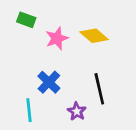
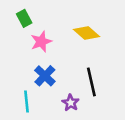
green rectangle: (26, 20) -> (24, 18), turned 42
pink star: (57, 38) -> (41, 42), moved

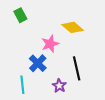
pink star: (41, 42) -> (50, 44), moved

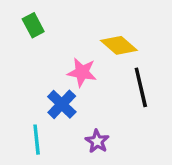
pink star: (50, 44) -> (82, 72), turned 30
black line: (77, 68) -> (141, 87), moved

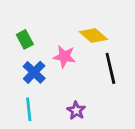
green rectangle: (33, 25) -> (25, 39), moved
blue cross: (62, 104) -> (34, 72), moved

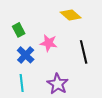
yellow diamond: (93, 35) -> (71, 15), moved
purple star: (76, 111) -> (58, 84), size x1.5

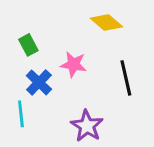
cyan line: (22, 83) -> (21, 114), moved

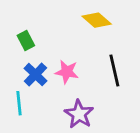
pink star: (73, 64) -> (67, 72), moved

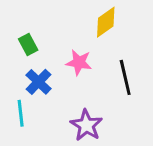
yellow diamond: (97, 20) -> (106, 22), turned -76
pink star: (67, 72) -> (79, 62), moved

